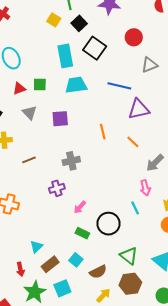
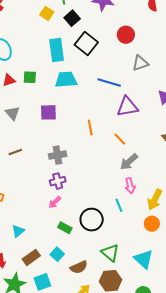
gray triangle: (29, 113) -> (12, 113), moved
gray arrow: (155, 163) -> (129, 162), moved
purple cross: (57, 188) -> (58, 181), moved
pink arrow: (80, 207) -> (55, 202), moved
cyan triangle: (36, 247) -> (18, 231), moved

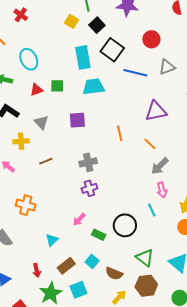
blue line: (109, 83) -> (135, 73), moved
pink arrow: (55, 202) -> (79, 219), moved
brown semicircle: (79, 267) -> (114, 274), turned 48

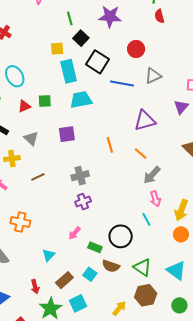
yellow square: (72, 21) -> (57, 49), moved, turned -32
brown semicircle: (114, 274) -> (111, 266), moved

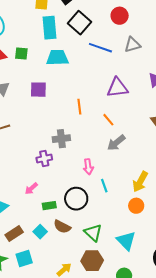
gray cross: (80, 176) -> (61, 139), moved
pink arrow: (155, 199) -> (88, 167), moved
green rectangle: (95, 247) -> (49, 206), turned -40

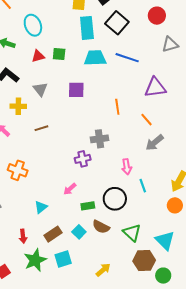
blue line: (100, 48) -> (127, 58), moved
brown hexagon: (92, 261) -> (144, 261), moved

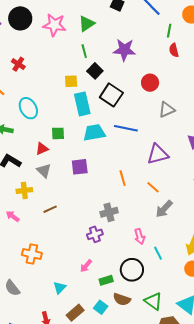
red triangle: (38, 56) -> (42, 149), moved

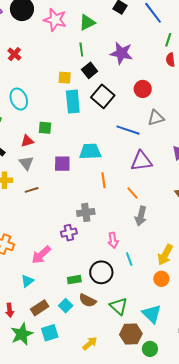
blue line: (126, 128) -> (128, 130), moved
cyan trapezoid: (94, 133) -> (90, 151), moved
brown line: (50, 209) -> (32, 190), moved
gray arrow: (164, 209) -> (141, 216), turned -36
pink arrow: (86, 266) -> (41, 255), moved, size x1.5

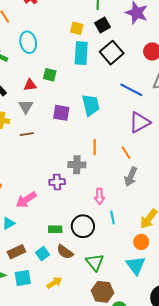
cyan trapezoid: (90, 151) -> (91, 105), turned 70
purple triangle: (141, 161) -> (140, 122), turned -30
orange line: (103, 180) -> (95, 147), moved
cyan triangle: (152, 314) -> (136, 265), moved
yellow arrow: (90, 343) -> (54, 283), moved

